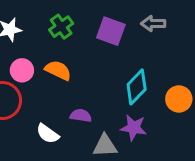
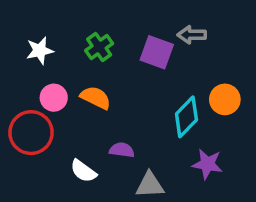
gray arrow: (153, 24) -> (192, 35), moved
orange circle: (179, 99) -> (225, 99), moved
purple star: (134, 128) -> (207, 164), moved

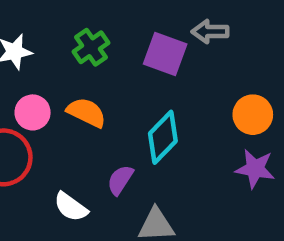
cyan diamond: (186, 117) -> (163, 137), moved
purple semicircle: (122, 150) -> (120, 180), turned -65
purple star: (207, 164) -> (255, 169), moved

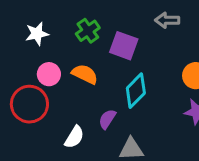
purple square: (165, 54) -> (124, 46), moved
white semicircle: (71, 207) -> (74, 137), turned -95

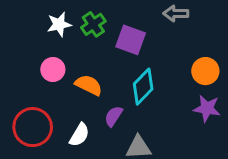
white star: (37, 34) -> (59, 24), moved
orange semicircle: (85, 74) -> (89, 85), moved
red circle: (29, 104) -> (33, 127), moved

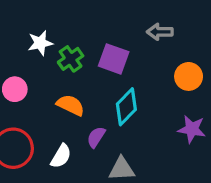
green cross: (93, 24) -> (71, 59), moved
pink circle: (53, 69) -> (15, 89), moved
orange circle: (205, 71) -> (189, 76), moved

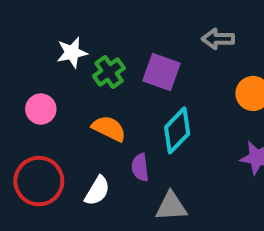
purple semicircle: (96, 137) -> (140, 167), turned -40

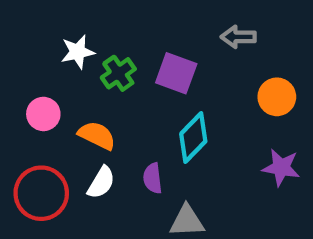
orange semicircle: (109, 129) -> (97, 135), moved
white semicircle: (97, 191) -> (101, 183), moved

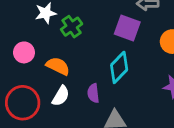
purple square: (176, 73) -> (127, 28), moved

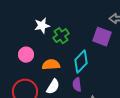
orange semicircle: (58, 66) -> (51, 65), turned -30
cyan diamond: (119, 67) -> (81, 62), moved

